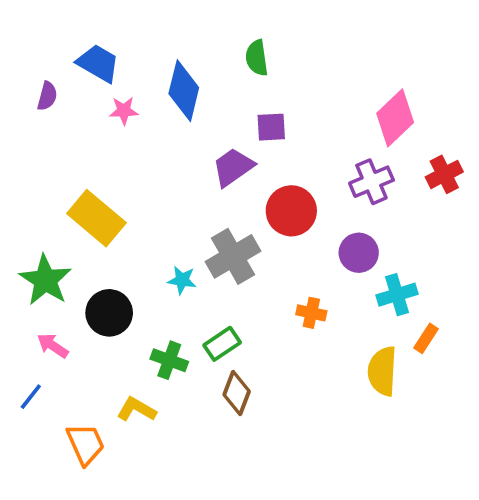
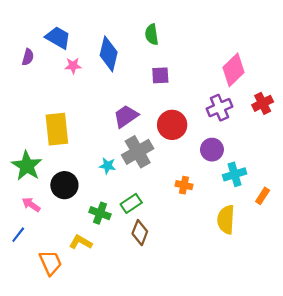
purple trapezoid: (233, 167) -> (126, 116), moved
yellow rectangle: (96, 218) -> (57, 129), turned 44
orange rectangle: (426, 338) -> (263, 196), moved

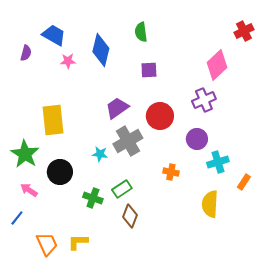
red cross: (263, 103) -> (244, 31), moved
yellow L-shape: (81, 242) -> (78, 242), moved, turned -30

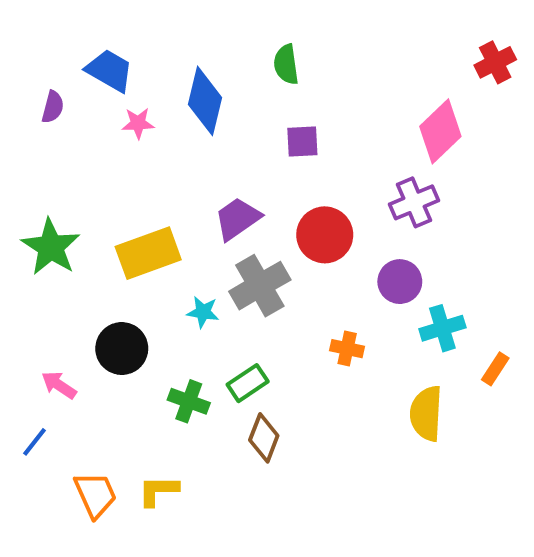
yellow rectangle: (53, 120) -> (148, 253), moved, turned 76
green star: (25, 154) -> (51, 247), moved

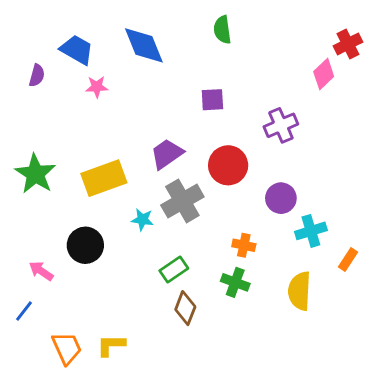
green semicircle: (286, 64) -> (222, 30), moved
blue diamond: (205, 101) -> (144, 45), moved, turned -36
pink diamond: (440, 131) -> (324, 74), moved, size x0.7
purple cross: (414, 202) -> (281, 125), moved
green cross: (189, 401) -> (235, 282), moved

